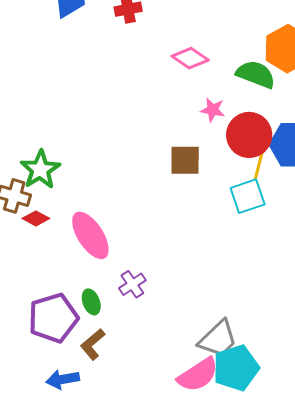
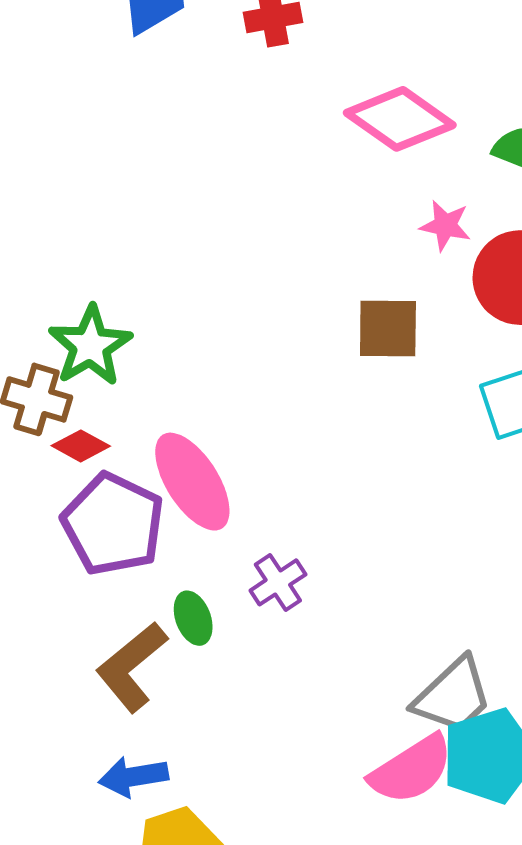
pink diamond: (190, 58) -> (400, 119), size x1.4
purple pentagon: (53, 318) -> (113, 524), moved, turned -30
brown L-shape: (93, 344) -> (132, 667), moved, size x1.4

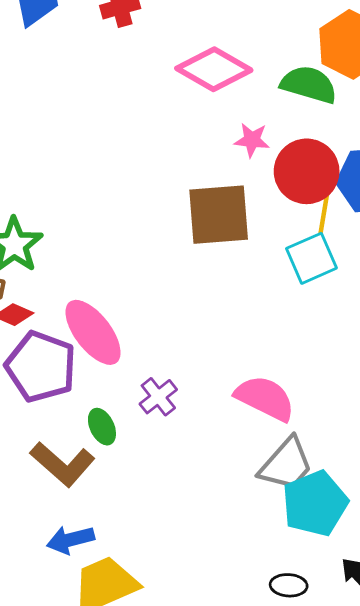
brown square: (388, 328) -> (219, 215), size x1.4
brown L-shape: (132, 667) -> (63, 464), turned -94
pink semicircle: (411, 769) -> (265, 398), moved, turned -116

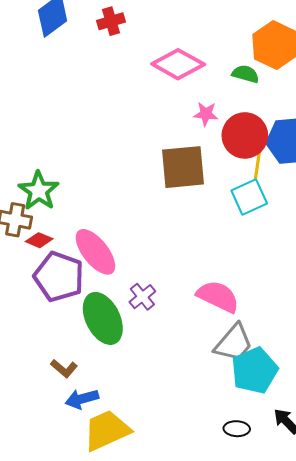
green semicircle: (309, 85) -> (245, 74), size x0.7
green ellipse: (102, 427) -> (103, 318), size x2.0
brown L-shape: (63, 464) -> (64, 368), moved, size x0.6

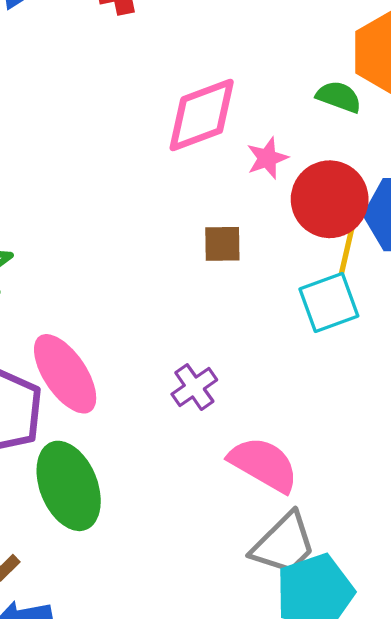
pink diamond: (178, 64) -> (202, 115), moved, turned -54
pink star: (206, 114) -> (267, 158), turned -30
brown square: (183, 167) -> (222, 244), size x0.5
purple cross: (142, 297) -> (194, 387), moved

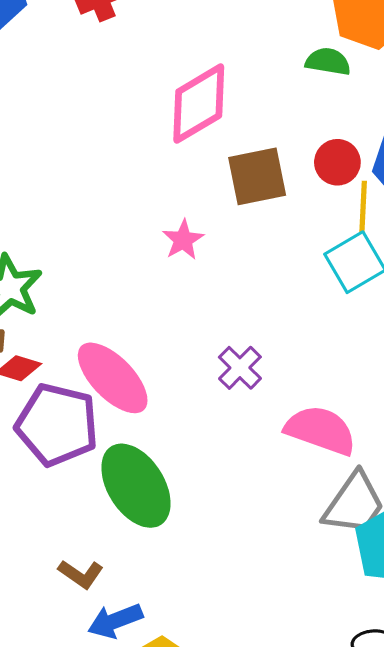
pink star: (267, 158) -> (183, 240), moved
red circle: (330, 199) -> (337, 162), size x0.6
brown square: (222, 244) -> (257, 176), moved, size x1.5

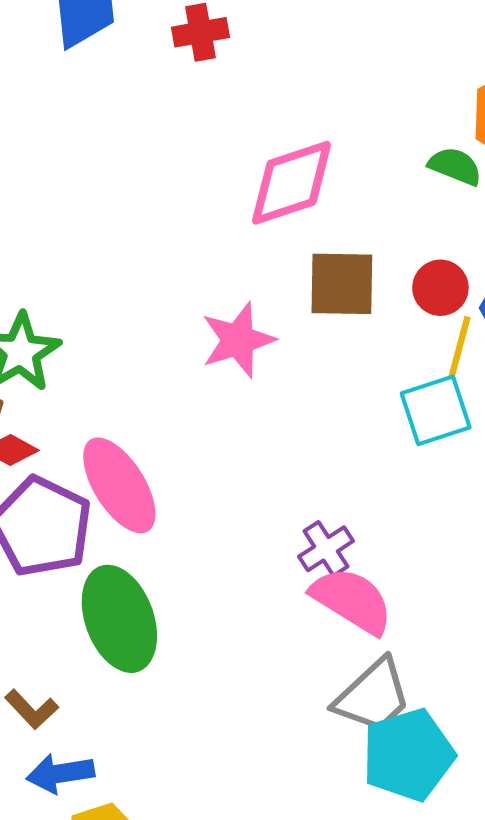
pink star: (183, 240) -> (238, 340), size x1.5
purple cross: (240, 368) -> (326, 549), moved

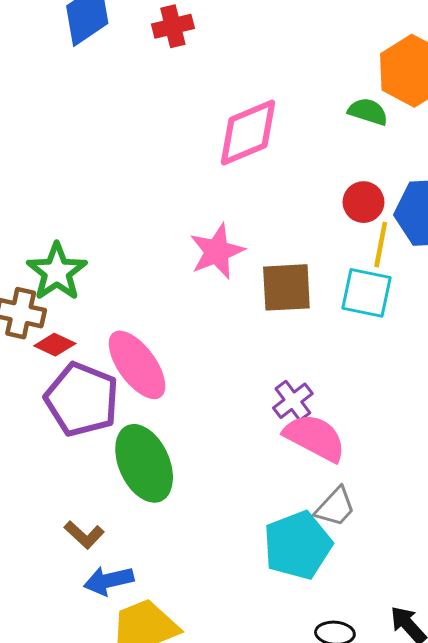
brown square: (342, 284) -> (286, 287), moved
cyan square: (436, 410) -> (366, 293), turned 34
gray trapezoid: (373, 696) -> (335, 507), size x0.7
cyan pentagon: (408, 755) -> (298, 545), moved

